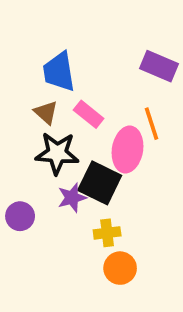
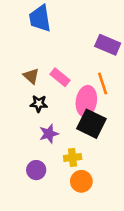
blue trapezoid: (59, 72) -> (40, 18), moved
black star: (57, 153) -> (39, 104), size x0.6
black square: (100, 183) -> (91, 124), moved
purple circle: (20, 216) -> (36, 170), moved

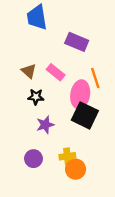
purple rectangle: (108, 45) -> (77, 42), moved
yellow cross: (73, 158) -> (67, 156), moved

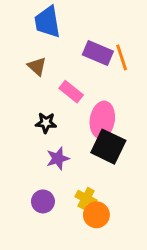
brown triangle: (29, 71) -> (37, 66), moved
orange line: (95, 78) -> (122, 57), moved
yellow cross: (67, 156) -> (86, 198), turned 35

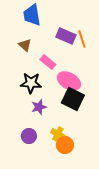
pink ellipse: (102, 120) -> (69, 81), turned -70
black star: (46, 123) -> (31, 83), size x1.5

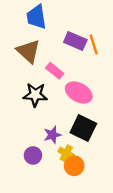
brown triangle: (25, 45) -> (28, 51), size x1.6
black square: (73, 99) -> (83, 128), moved
purple star: (39, 107) -> (52, 135), moved

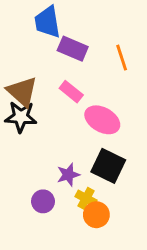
purple rectangle: (75, 41) -> (73, 49), moved
brown triangle: (28, 51) -> (22, 92), moved
black star: (35, 95) -> (21, 117), moved

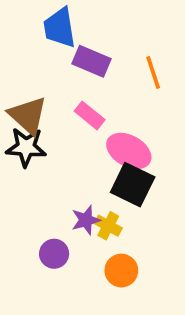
black square: (108, 166) -> (133, 185), moved
yellow cross: (86, 198) -> (108, 226), moved

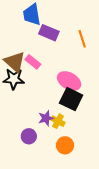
pink rectangle: (90, 115) -> (33, 62), moved

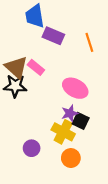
black square: (71, 99) -> (81, 121), moved, size x0.7
purple star: (46, 118) -> (70, 113), moved
yellow cross: (58, 121) -> (63, 132), size x1.5

